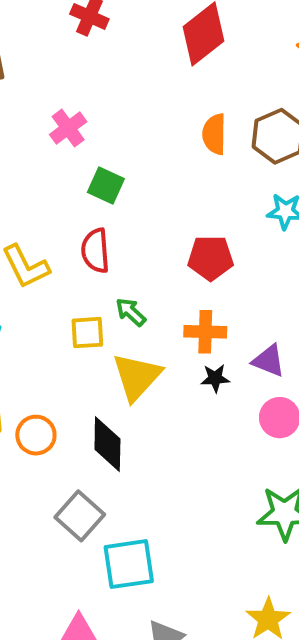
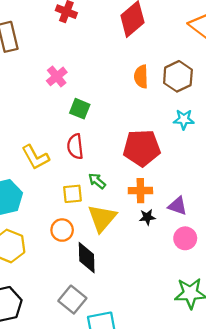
red pentagon: (210, 258) -> (142, 148), size x1.4
orange circle: (36, 435) -> (62, 230), moved

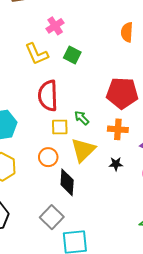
red semicircle: (75, 146) -> (48, 96), moved, size x1.4
yellow L-shape: (35, 157) -> (37, 54), moved
black star: (147, 217) -> (116, 164), moved

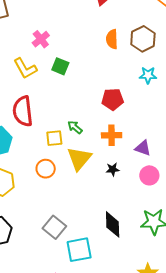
red pentagon: (122, 93) -> (113, 99), size x0.7
red semicircle: (48, 96) -> (23, 111), moved
black diamond: (67, 182) -> (113, 224), moved

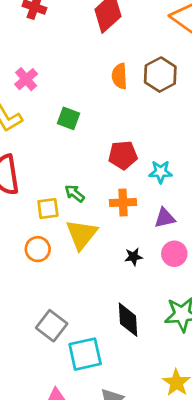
green square: (60, 66) -> (69, 118), moved
cyan star: (148, 75) -> (161, 172), moved
purple triangle: (143, 148) -> (165, 218), turned -30
black star: (113, 169) -> (134, 257), moved

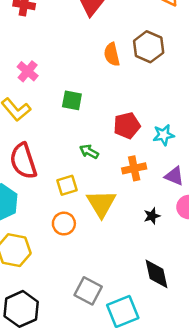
green arrow: (75, 193) -> (89, 152), moved
purple triangle: (165, 218) -> (174, 176), turned 45

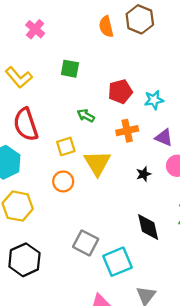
pink cross: (28, 71) -> (35, 29), moved

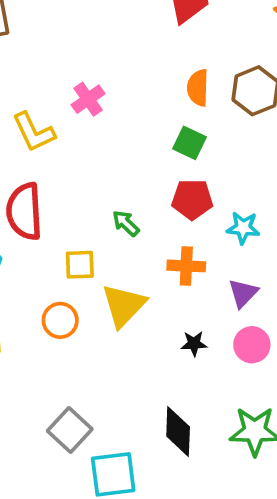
pink cross: (35, 29) -> (88, 99), moved
green square: (70, 69) -> (190, 143), moved
purple triangle: (164, 138) -> (243, 293), turned 36

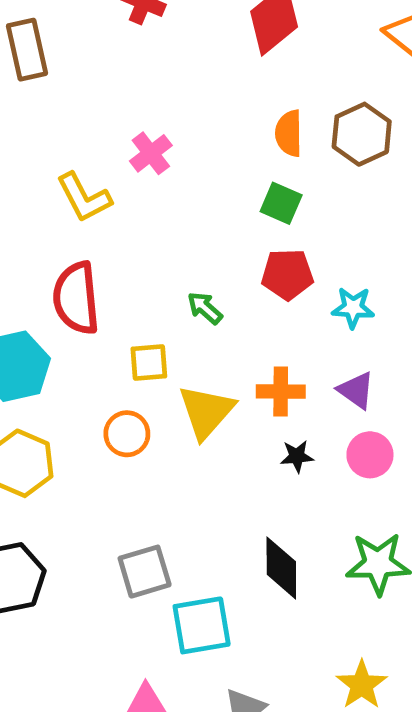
orange cross: (186, 266) -> (281, 391), moved
purple triangle: (243, 293) -> (356, 390), turned -36
gray square: (70, 430) -> (145, 572), turned 33

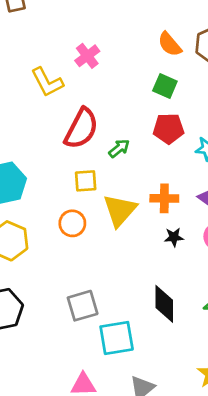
orange semicircle: (289, 133) -> (170, 44), turned -40
red semicircle: (76, 298) -> (81, 128), moved, turned -147
green arrow: (205, 308) -> (119, 148), turned 100

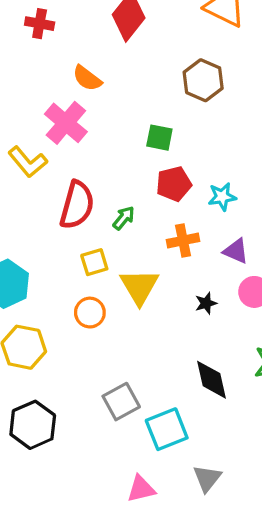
orange semicircle: (170, 44) -> (87, 78), moved
pink cross: (87, 56) -> (66, 123), size x1.5
orange cross: (164, 198) -> (183, 240), moved

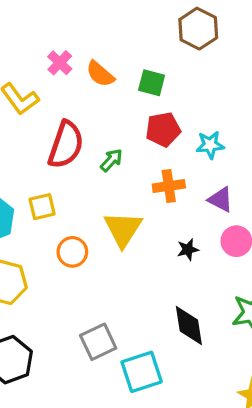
orange semicircle: (87, 78) -> (100, 74), moved
pink cross: (66, 123) -> (60, 63), size x0.6
yellow square: (94, 262) -> (42, 207), moved

